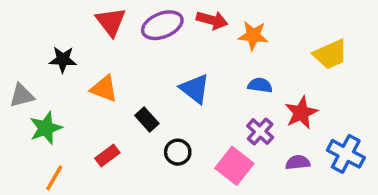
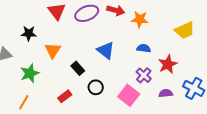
orange triangle: (104, 89) -> (53, 50), turned 42
green star: (46, 128) -> (30, 73), moved
red rectangle: (107, 156) -> (65, 96), moved

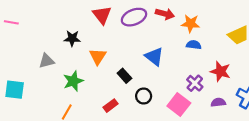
blue semicircle: (144, 48) -> (194, 45), moved
red star: (168, 64) -> (220, 71), turned -30

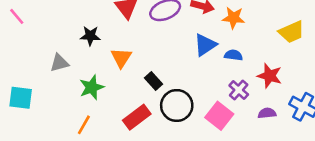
pink line: (11, 22) -> (17, 16), turned 40
blue semicircle: (194, 45) -> (233, 55), moved
blue triangle: (154, 57) -> (205, 45), moved, turned 48
black circle: (144, 96) -> (177, 105), size x1.6
red rectangle: (111, 106) -> (137, 117), size x1.5

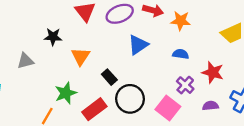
blue triangle: (205, 45) -> (138, 45), moved
green star: (92, 87) -> (66, 93), moved

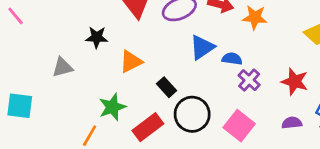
blue semicircle: (181, 54) -> (232, 59), moved
orange triangle: (81, 56) -> (131, 62), turned 30
purple cross: (185, 85) -> (249, 80), moved

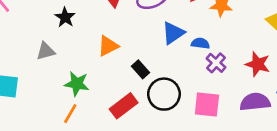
black star: (97, 37) -> (65, 17), moved, turned 30
green star: (112, 107) -> (77, 84), moved, turned 30
purple semicircle: (292, 123) -> (255, 102), size x1.6
pink square: (239, 126) -> (207, 105), turned -32

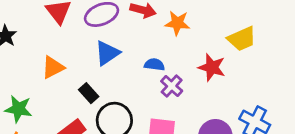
blue triangle: (173, 33) -> (107, 53), moved
red star: (258, 64) -> (212, 67), moved

